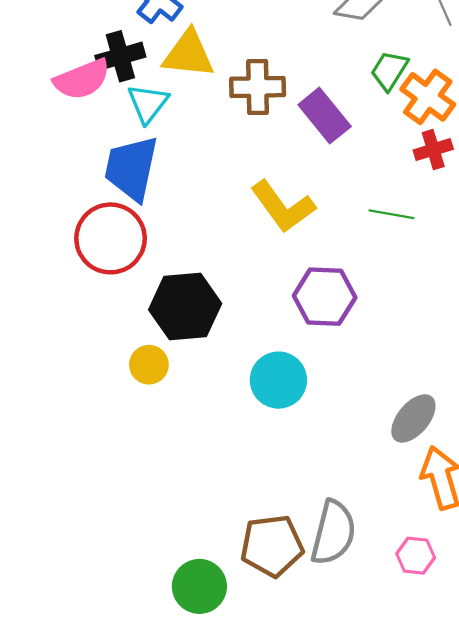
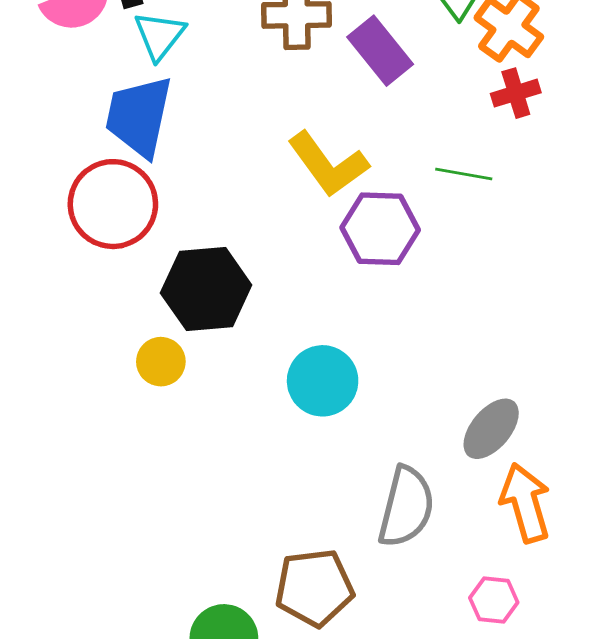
purple hexagon: (325, 297) -> (380, 229), moved
gray semicircle: (333, 533) -> (406, 507), moved

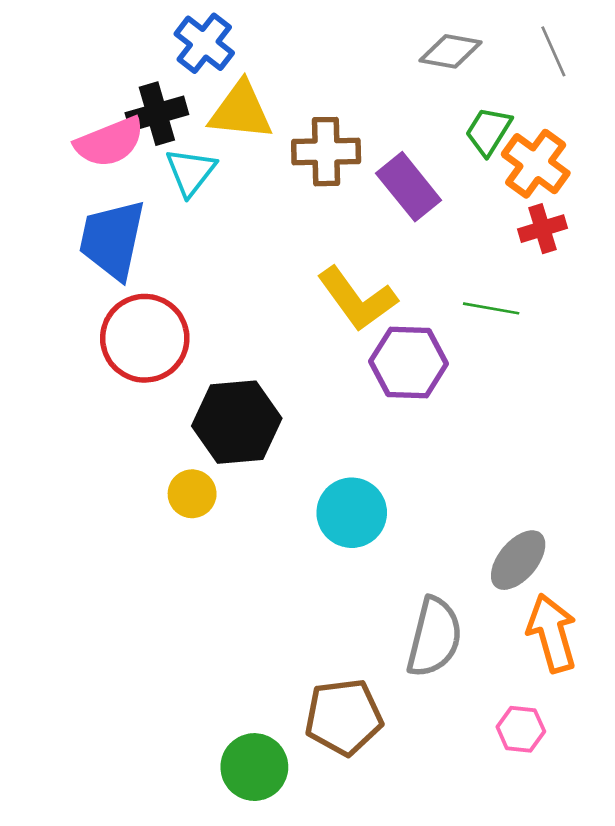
blue trapezoid: (139, 116) -> (112, 239), moved

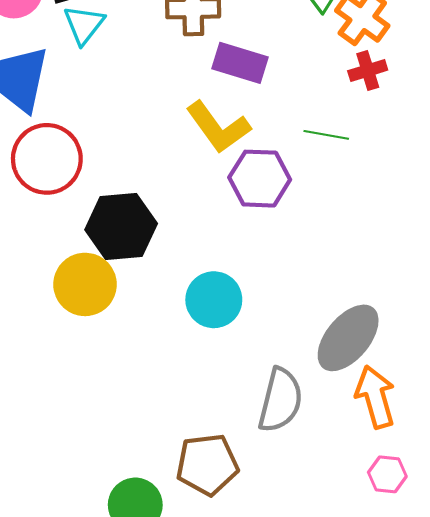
purple rectangle: (409, 187) -> (240, 63), moved, turned -34
yellow circle: (192, 494) -> (85, 284), size x1.6
gray ellipse: (518, 560) -> (348, 338), size x1.4
pink hexagon: (521, 729) -> (387, 474), moved

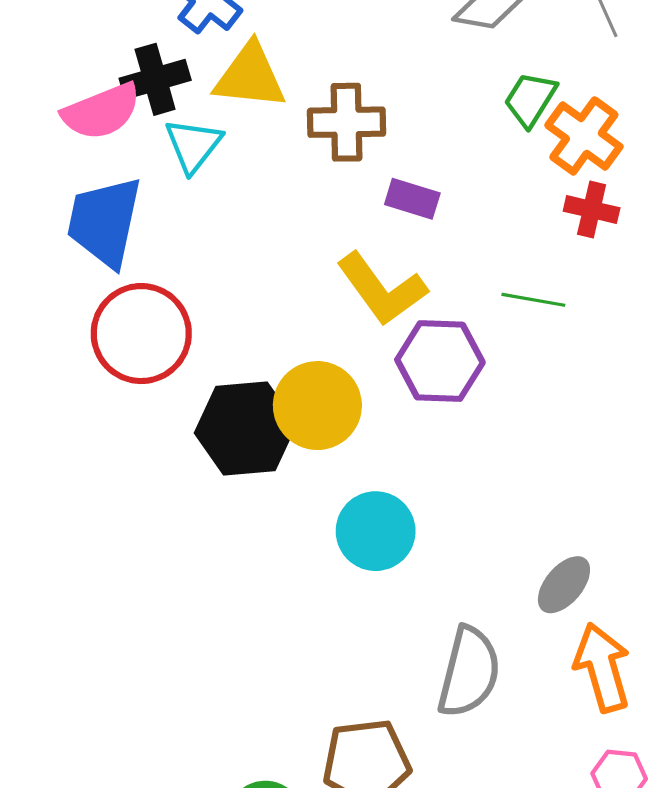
purple rectangle: (240, 63) -> (412, 199), size x0.7
red cross: (368, 70) -> (592, 209), turned 30
yellow circle: (85, 284) -> (317, 406), moved
gray ellipse: (348, 338) -> (564, 585), size x0.6

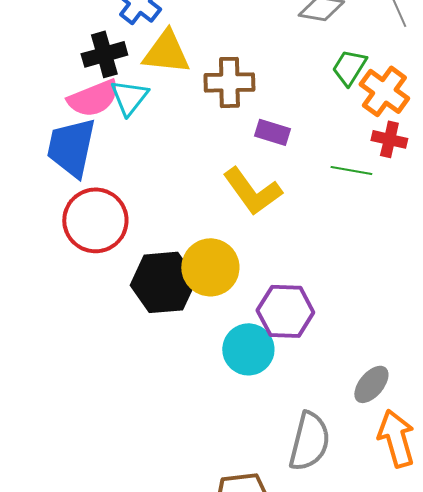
pink semicircle: (101, 111) -> (93, 98), moved
green line: (533, 300) -> (351, 170), moved
purple hexagon: (440, 361) -> (285, 311), moved

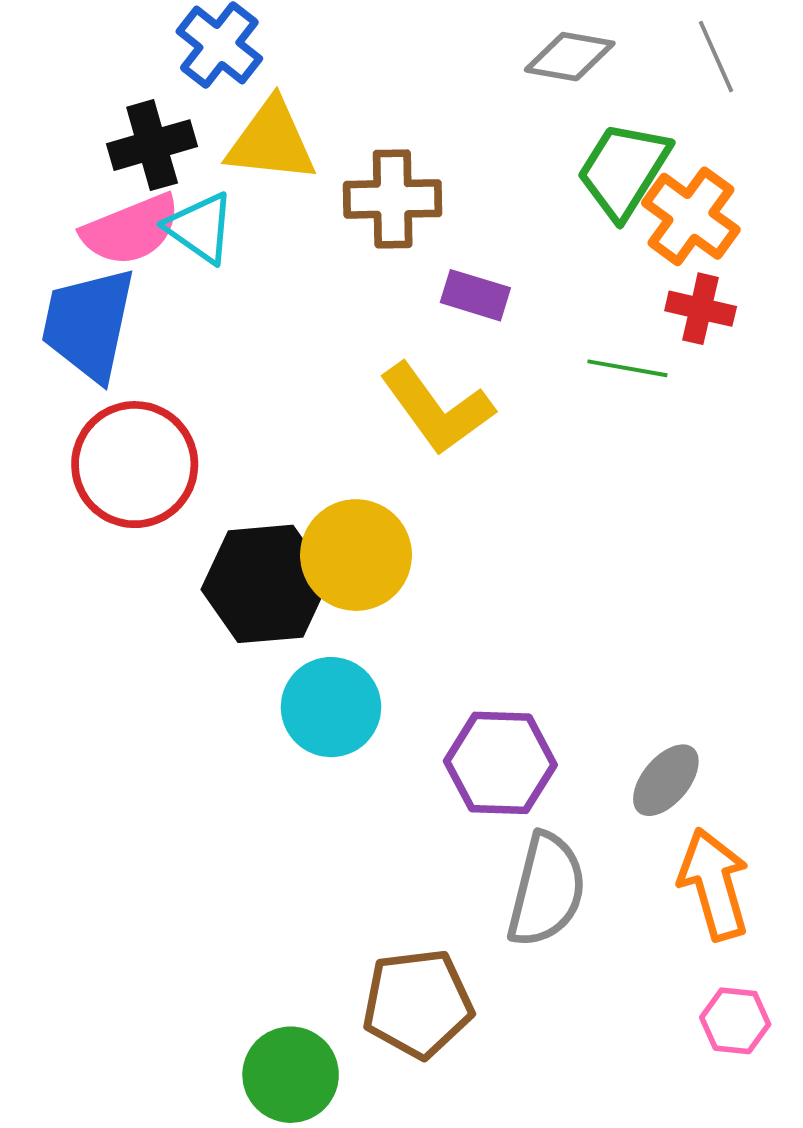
green trapezoid: (349, 67) -> (624, 170), size x1.4
cyan triangle: (129, 97) -> (200, 228), turned -33
purple hexagon: (285, 311) -> (500, 763), moved
cyan circle: (248, 349) -> (331, 707), moved

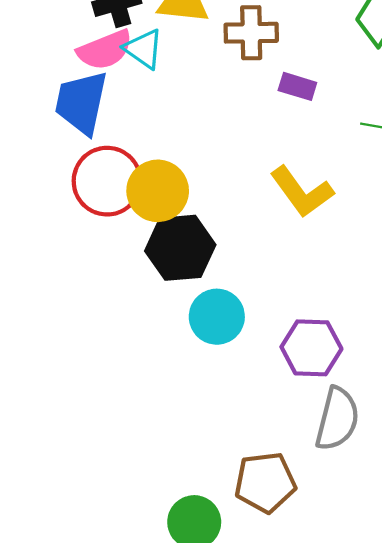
yellow L-shape: (437, 409) -> (302, 192), moved
yellow circle: (356, 555) -> (158, 191), moved

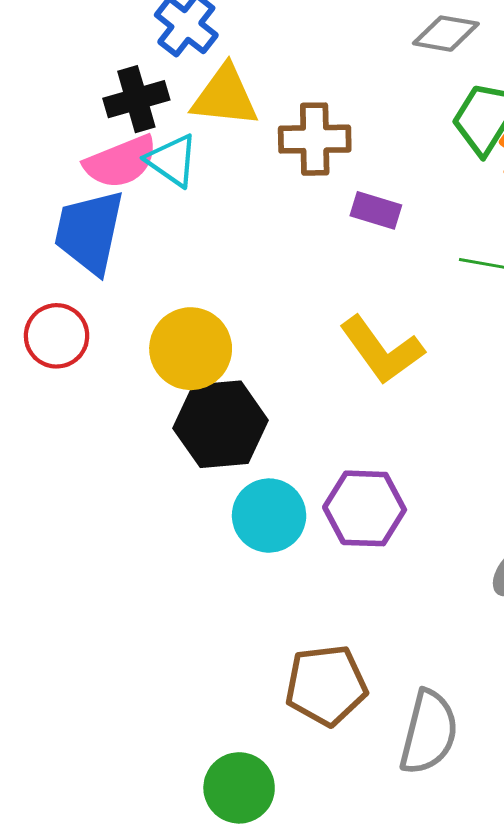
red circle: (107, 181) -> (57, 336), moved, size x0.7
purple hexagon: (311, 348) -> (365, 508), moved
gray semicircle: (337, 419) -> (429, 732), moved
brown pentagon: (265, 482) -> (326, 685), moved

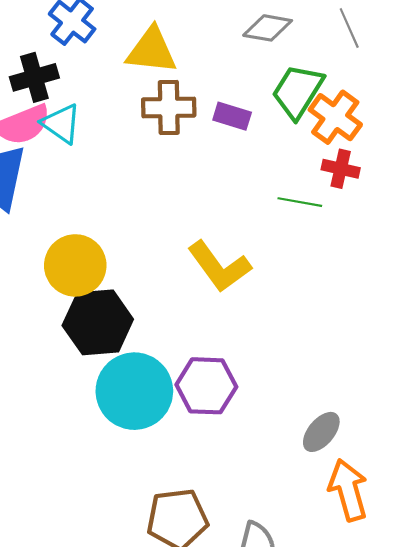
yellow triangle: (225, 96) -> (152, 51), moved
purple rectangle: (376, 210) -> (232, 116), moved
cyan circle: (269, 516) -> (134, 391), size x1.4

